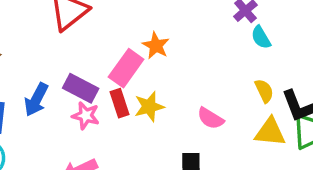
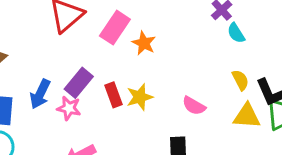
pink rectangle: (126, 68) -> (115, 28), moved
purple rectangle: (81, 88) -> (79, 83), turned -76
pink star: (86, 116) -> (69, 108), moved

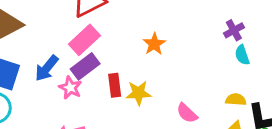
pink rectangle: (115, 28) -> (84, 40), moved
yellow semicircle: (240, 80) -> (236, 100), turned -72

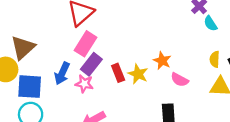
orange star: (154, 44) -> (162, 61), moved
yellow star: (138, 93) -> (138, 74), turned -30
yellow semicircle: (236, 100) -> (215, 59), turned -77

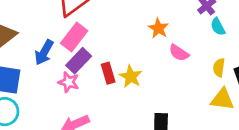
orange star: (162, 61) -> (158, 28), moved
blue arrow: (62, 73) -> (44, 52), moved
pink semicircle: (180, 80) -> (179, 53), moved

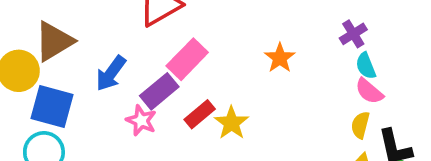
pink rectangle: (74, 37) -> (187, 59), moved
pink semicircle: (179, 53) -> (369, 91), moved
red rectangle: (108, 73) -> (200, 114), turned 60

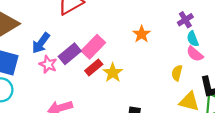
pink rectangle: (187, 59) -> (93, 47), moved
pink star: (141, 120) -> (48, 64), moved
yellow semicircle: (360, 125) -> (177, 73), moved

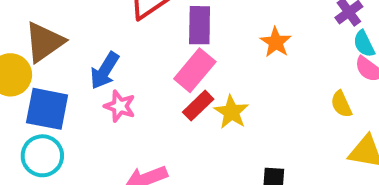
purple rectangle: (70, 54) -> (200, 25), moved, turned -45
yellow semicircle: (177, 73) -> (341, 104), turned -35

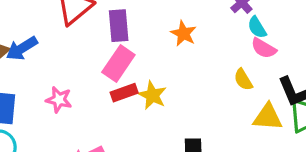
blue arrow: (105, 71) -> (22, 48), moved, turned 32
red rectangle: (198, 106) -> (124, 93), turned 30

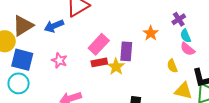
purple rectangle: (119, 26) -> (126, 51), moved
orange star: (183, 33) -> (151, 33), moved
blue arrow: (22, 48) -> (54, 26), moved

